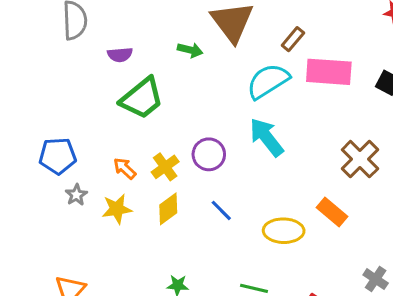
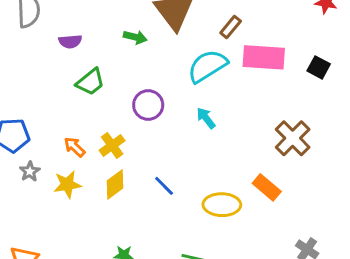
green trapezoid: (142, 98) -> (90, 82), size x0.7
cyan arrow: (266, 137) -> (206, 118), size x0.6
purple circle: (209, 154) -> (148, 105), moved

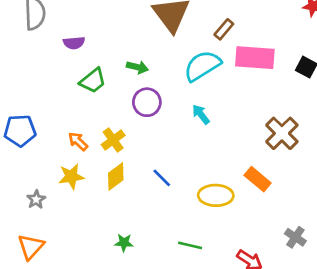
green arrow: (135, 37) -> (137, 67), moved
gray star: (30, 171) -> (36, 199), moved

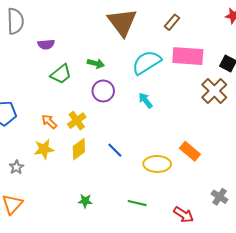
brown rectangle: (224, 29) -> (172, 22), moved
brown cross: (282, 133) -> (214, 91), moved

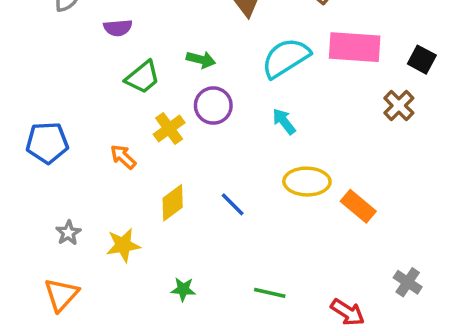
brown cross: (214, 91) -> (399, 106), size x0.7
yellow cross: (77, 121) -> (169, 128), moved
yellow star: (44, 149) -> (123, 245), moved
yellow ellipse: (157, 164) -> (307, 182), moved

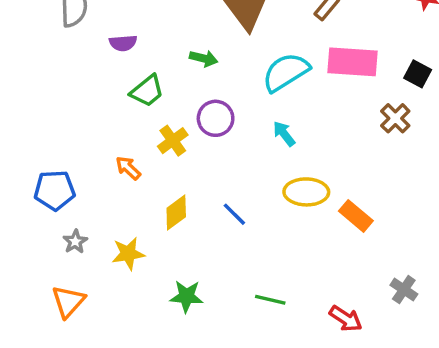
green arrow: (201, 60) -> (204, 58), moved
blue pentagon: (47, 143) -> (55, 190), moved
green star: (183, 289) -> (186, 296), size x1.4

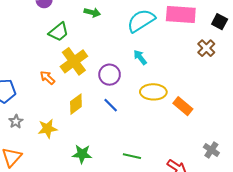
purple circle: (216, 118) -> (110, 75), moved
yellow cross: (173, 141) -> (74, 61), size x1.5

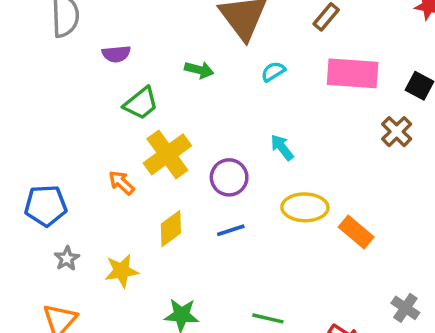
cyan semicircle: (141, 21) -> (273, 72), moved, size x0.5
blue line: (111, 105) -> (231, 230), turned -63

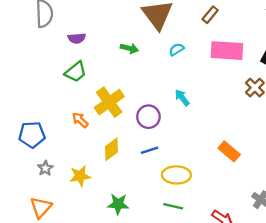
green trapezoid: (141, 103) -> (76, 72), moved
yellow ellipse: (305, 207) -> (176, 175), moved

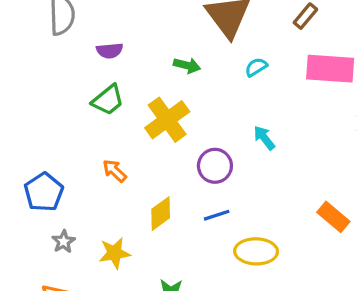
yellow cross: (109, 102) -> (167, 120), moved
blue pentagon: (32, 135) -> (44, 192), turned -30

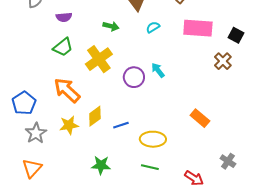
purple circle: (215, 166) -> (134, 77), moved
orange arrow: (115, 171) -> (67, 90), size x1.8
blue line: (217, 215) -> (121, 125), moved
gray star: (64, 242) -> (36, 133), size x1.5
yellow star: (115, 253) -> (69, 125), moved

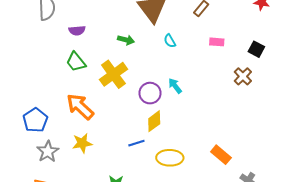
cyan semicircle: (153, 27) -> (170, 41), turned -88
pink rectangle: (198, 28) -> (217, 42), size x0.5
green trapezoid: (63, 47) -> (76, 62), turned 90
yellow diamond: (95, 116) -> (154, 121), moved
orange rectangle: (200, 118) -> (221, 155), moved

